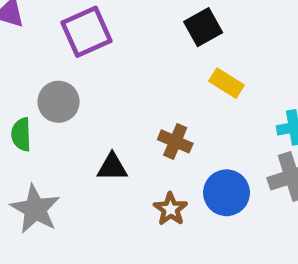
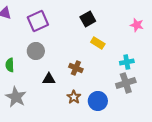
gray circle: (59, 102) -> (36, 51), moved
blue circle: (227, 193) -> (98, 101), moved

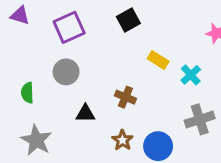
black square: (88, 19) -> (128, 20), moved
cyan cross: (127, 62) -> (191, 75), moved, turned -32

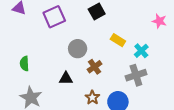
gray circle: (66, 72) -> (78, 49), moved
brown cross: (125, 97) -> (95, 67), turned 32
gray cross: (200, 119) -> (136, 75), moved

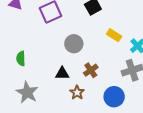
brown cross: (95, 67) -> (91, 70), moved
brown star: (92, 98) -> (77, 92), moved

